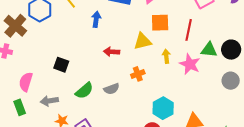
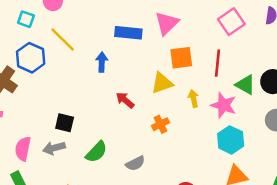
green triangle: (209, 50) -> (245, 85), turned 30
red arrow: (112, 52) -> (125, 100), turned 42
gray semicircle: (112, 89) -> (135, 163), moved
gray arrow: (49, 101) -> (54, 148), moved
cyan hexagon: (163, 108) -> (231, 140), moved

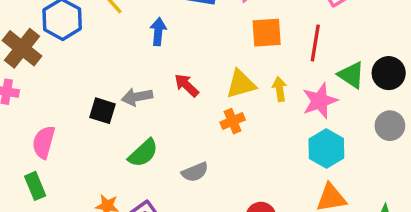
yellow triangle: (162, 83) -> (241, 84), moved
pink star: (224, 105) -> (320, 101), turned 30
gray arrow: (54, 148) -> (137, 97), moved

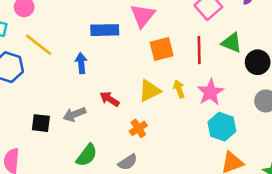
green triangle: (351, 75) -> (232, 43), moved
black square: (103, 111) -> (41, 123), moved
orange cross: (233, 121) -> (138, 128), moved

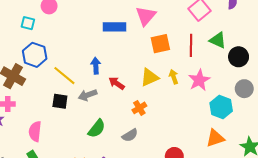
yellow line: (39, 45) -> (64, 76), moved
blue arrow: (81, 63) -> (96, 66), moved
cyan hexagon: (222, 127) -> (221, 107), moved

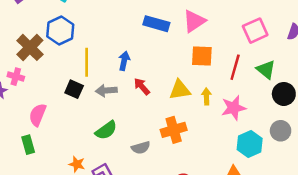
yellow line: (64, 76) -> (87, 62), turned 35
orange cross: (139, 108) -> (174, 130), moved, size x1.5

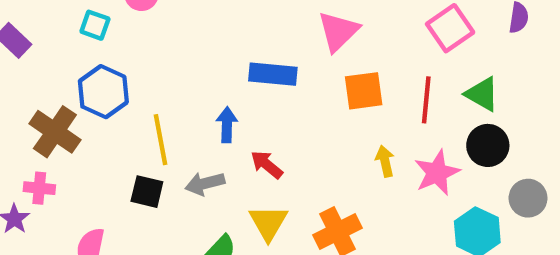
blue rectangle: (156, 24) -> (273, 74), moved
yellow triangle: (180, 90) -> (268, 223), moved, turned -40
black circle: (284, 94) -> (488, 145), moved

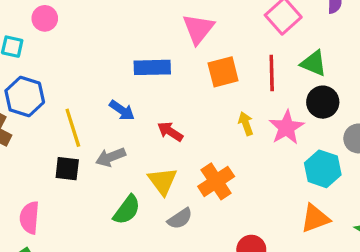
blue arrow: (227, 125) -> (122, 110), turned 130
red arrow: (267, 165) -> (170, 132), moved

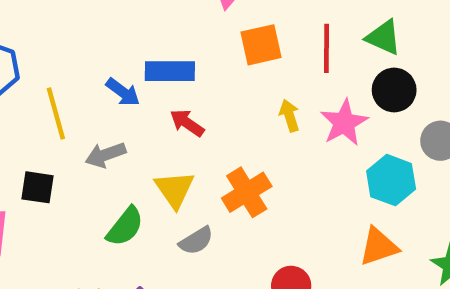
blue rectangle: (152, 67) -> (170, 71), moved
black square: (67, 169) -> (37, 187), moved

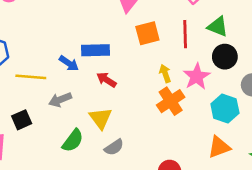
yellow line: (56, 113) -> (31, 77), turned -68
black square: (37, 187) -> (22, 120), turned -30
orange cross: (247, 192) -> (171, 101), moved

